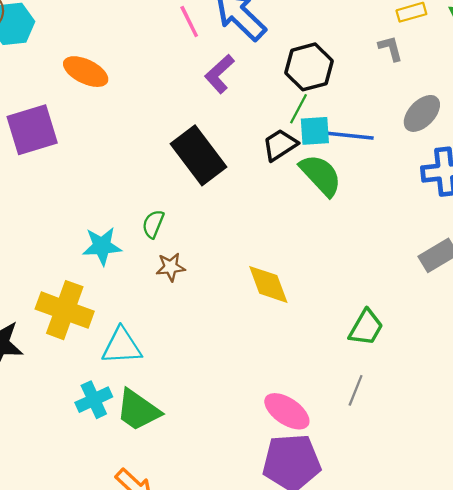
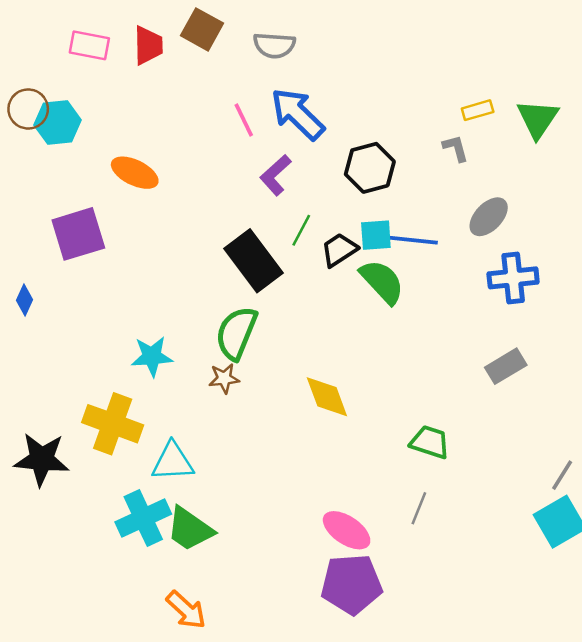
green line: (299, 109) -> (301, 230), moved
green semicircle: (153, 224) -> (236, 333), moved, size x1.8
green trapezoid: (366, 328) -> (430, 442), turned -102
cyan cross: (94, 400) -> (143, 518), size x1.4

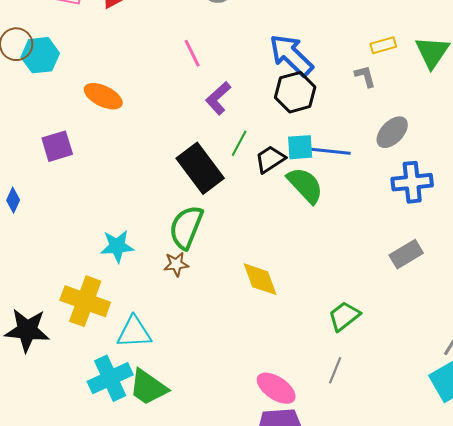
blue arrow: (298, 114) -> (291, 55), moved
purple square: (78, 234) -> (57, 146), size x0.7
green trapezoid: (430, 442) -> (344, 316), turned -56

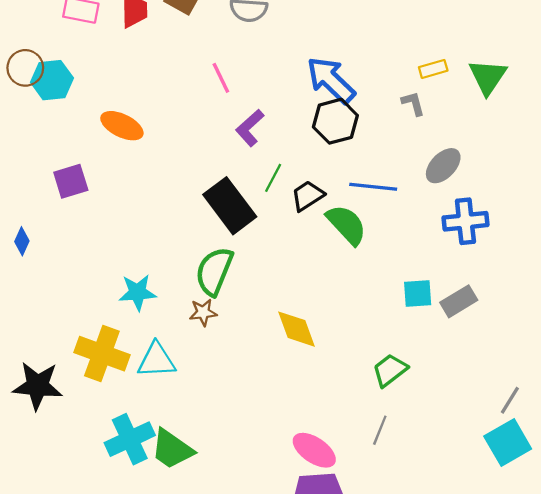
cyan square: (300, 147) -> (418, 294), moved
cyan triangle: (134, 332) -> (156, 360), moved

